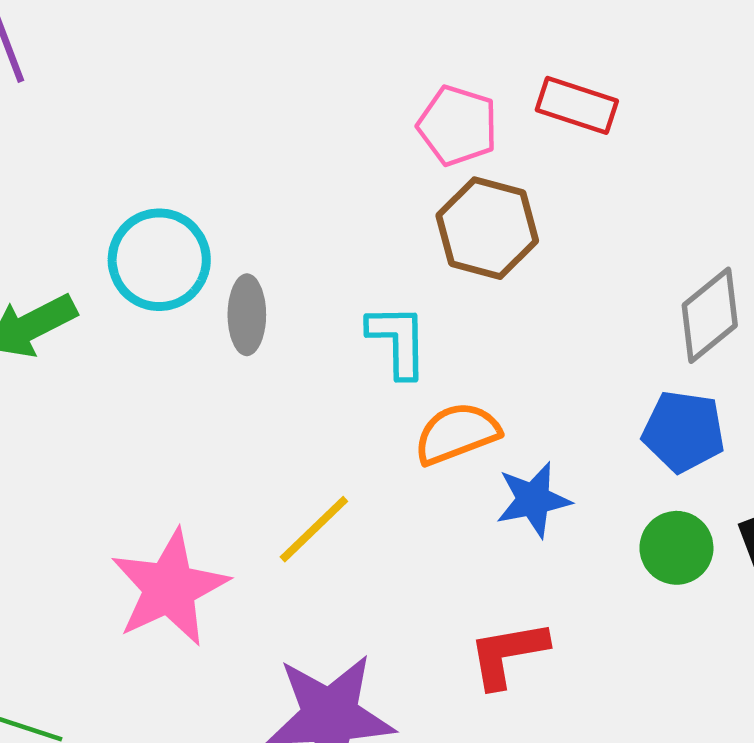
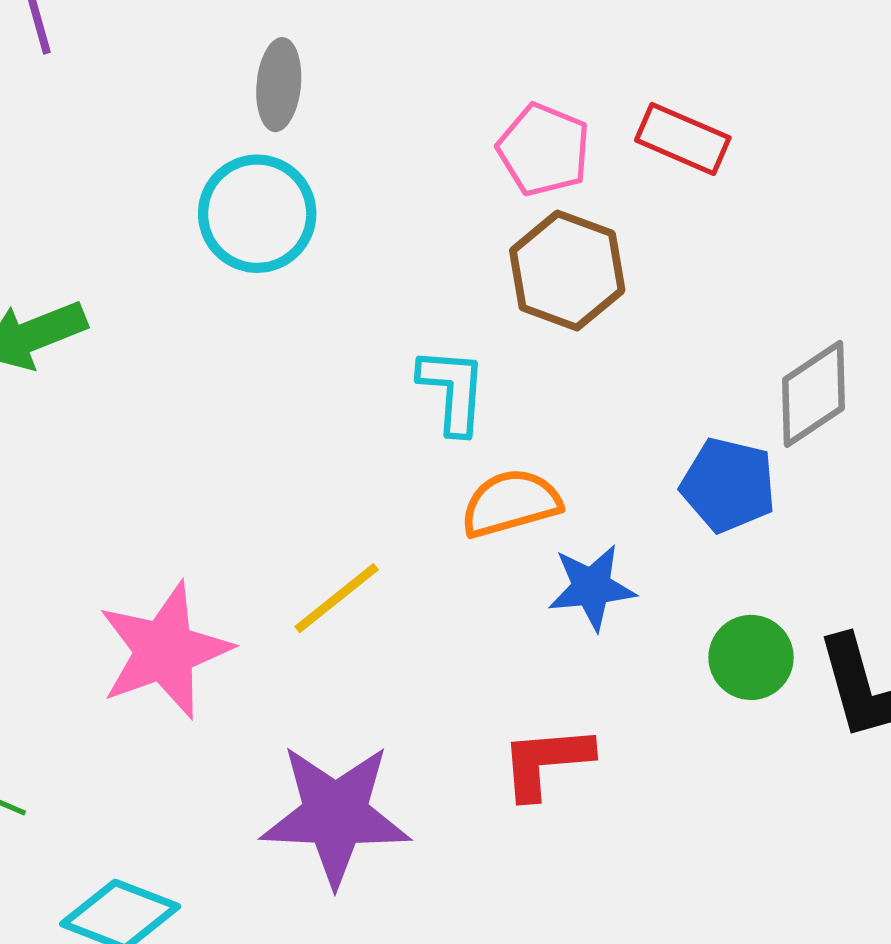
cyan circle: (159, 260) -> (257, 214), moved
gray ellipse: (247, 315) -> (279, 85), moved
blue pentagon: (684, 431) -> (728, 485), moved

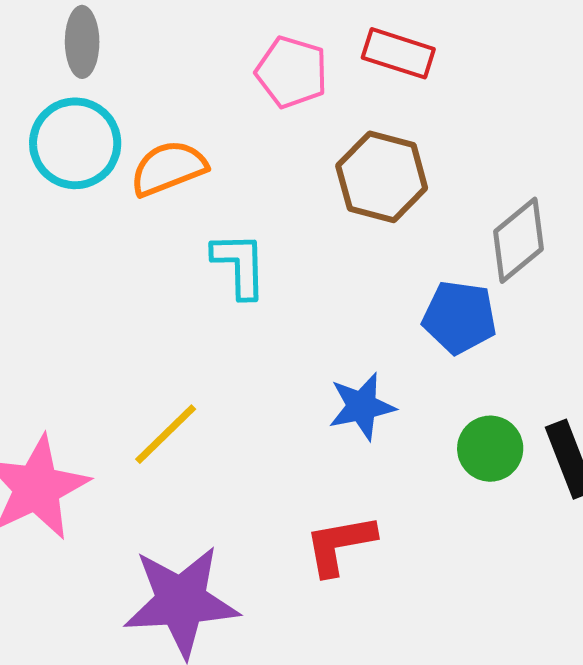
brown hexagon: (567, 271) -> (382, 177), moved
orange semicircle: (511, 503) -> (168, 168), moved

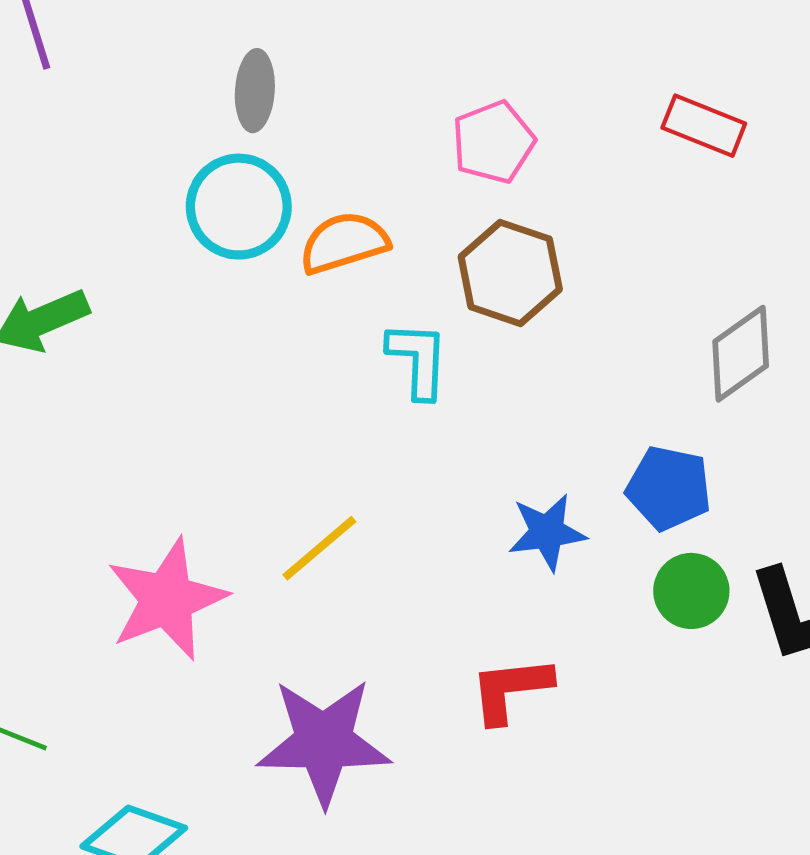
red rectangle: (398, 53) -> (704, 126), moved
pink pentagon: (292, 72) -> (493, 142), turned 30
brown hexagon: (382, 177) -> (510, 273), moved
blue pentagon: (460, 317) -> (669, 488), moved

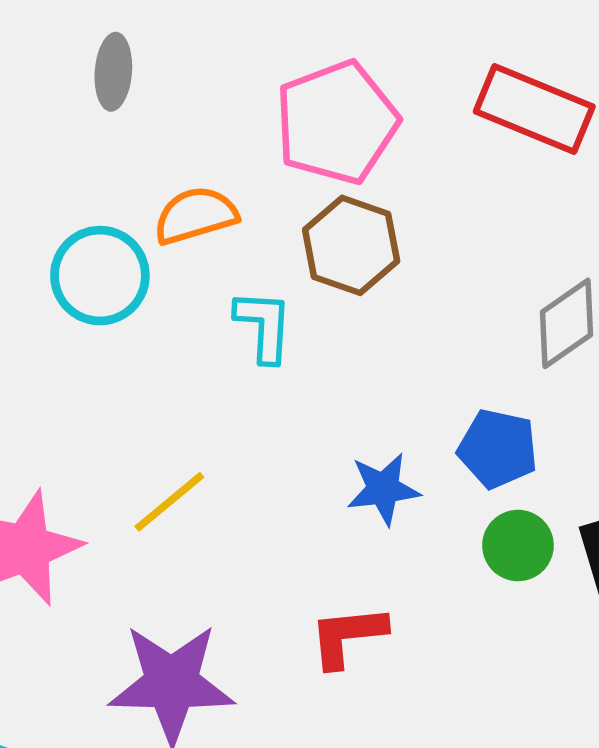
red rectangle: (704, 126) -> (534, 109), size x1.5
pink pentagon: (493, 142) -> (337, 122), size x1.6
cyan circle: (239, 207) -> (100, 276), moved

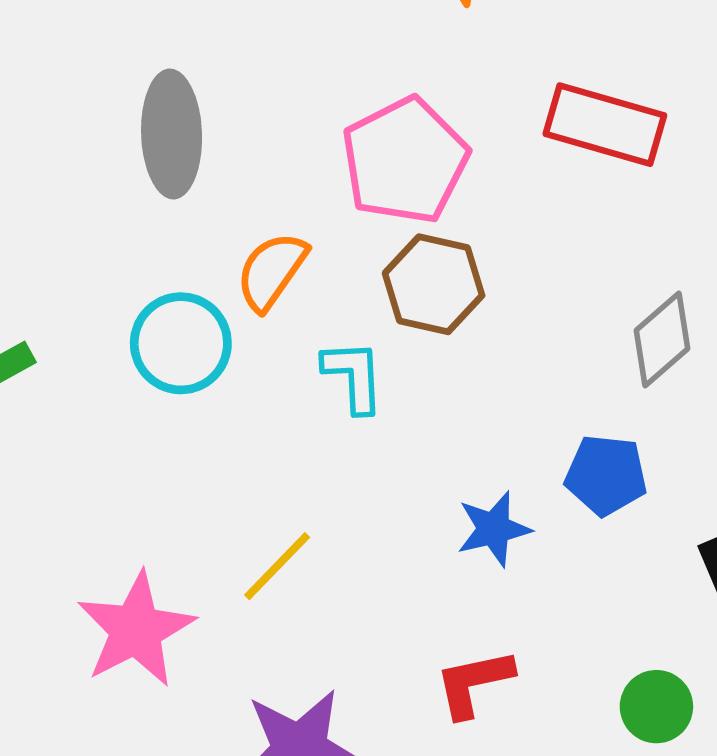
gray ellipse: (113, 72) -> (172, 134), size x1.6
orange semicircle: (196, 215) -> (272, 271), turned -32
green circle: (518, 546) -> (656, 707), moved

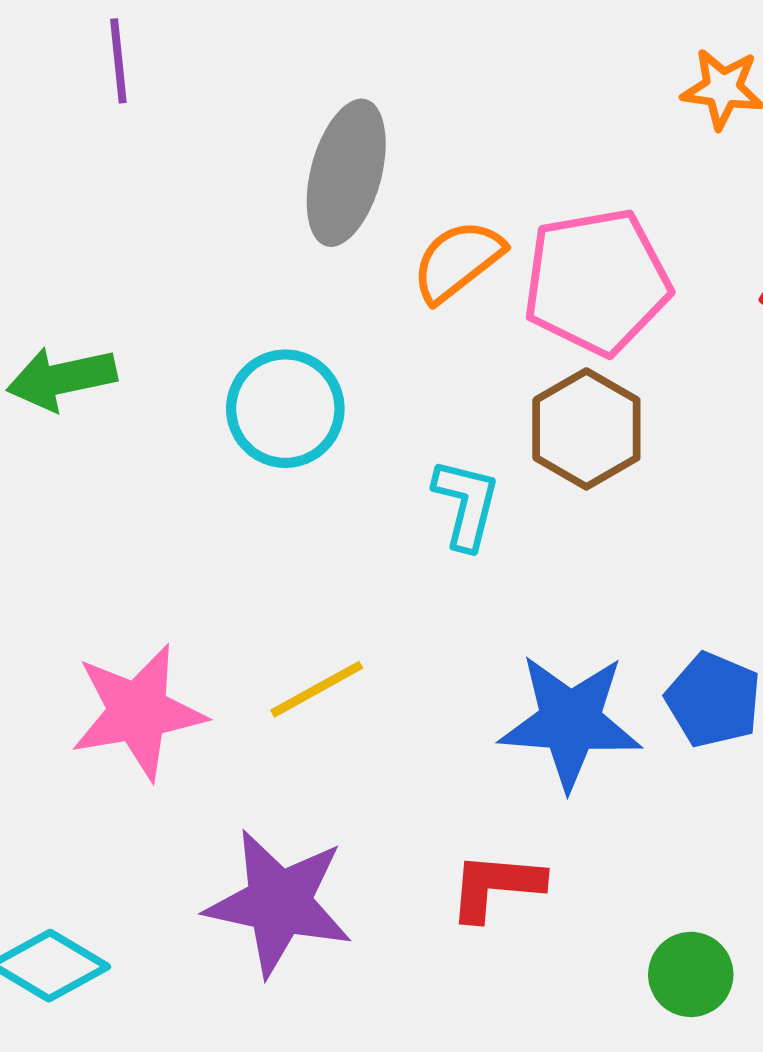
orange semicircle: (272, 271) -> (458, 261), moved
blue star: (494, 529) -> (570, 722), size x1.6

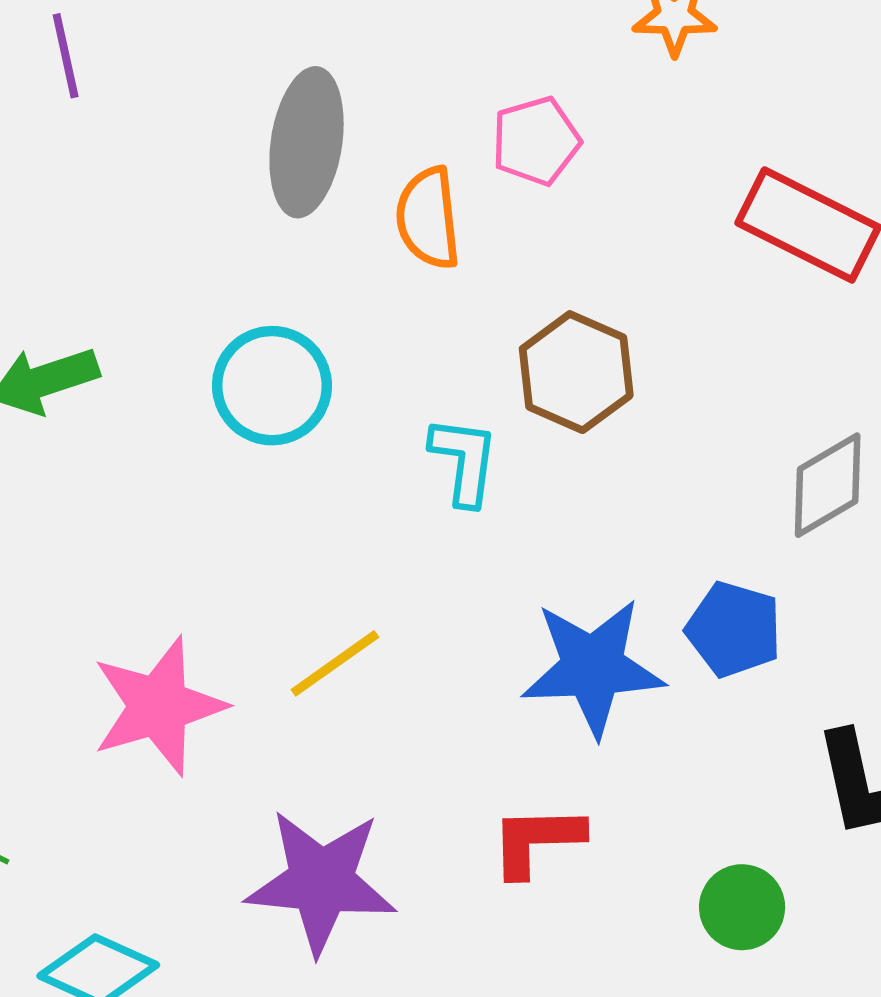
orange semicircle: (458, 261) -> (428, 218), turned -52
pink pentagon: (597, 282) -> (536, 141), moved, size x0.6

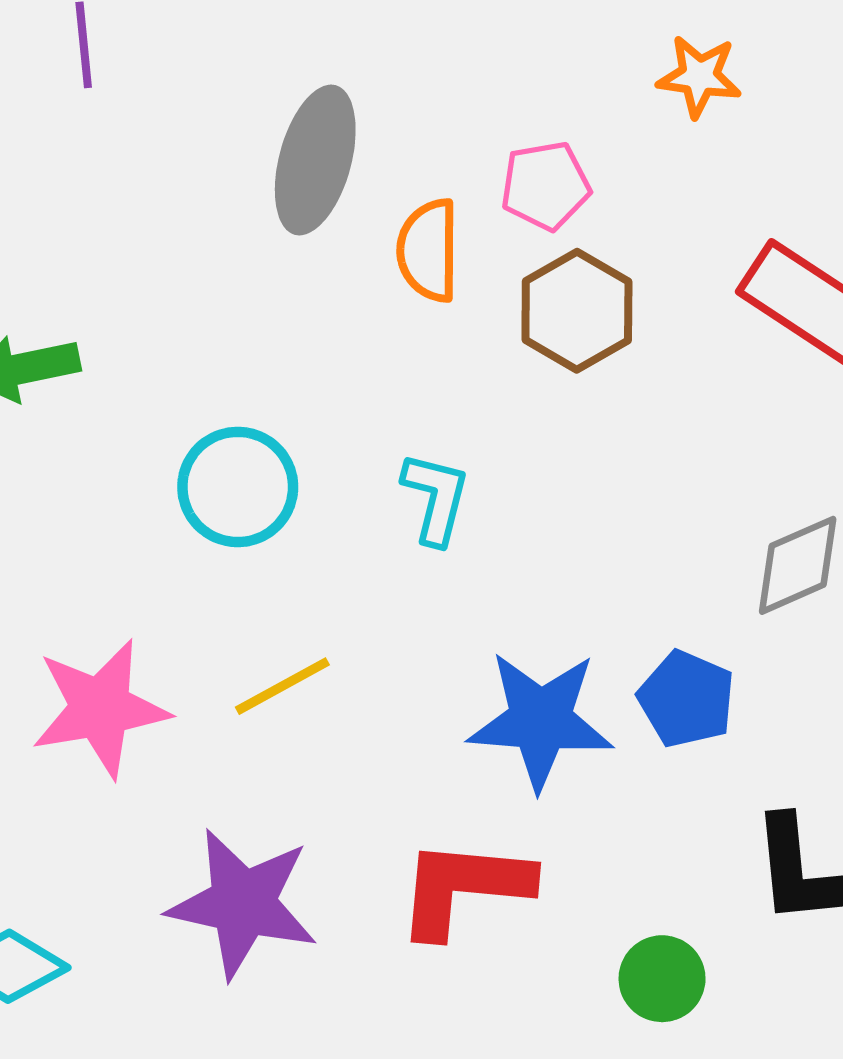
brown hexagon: (576, 372) -> (577, 311), moved
cyan circle: (272, 386) -> (238, 487), moved
red L-shape: (537, 841) -> (464, 888), size x1.4

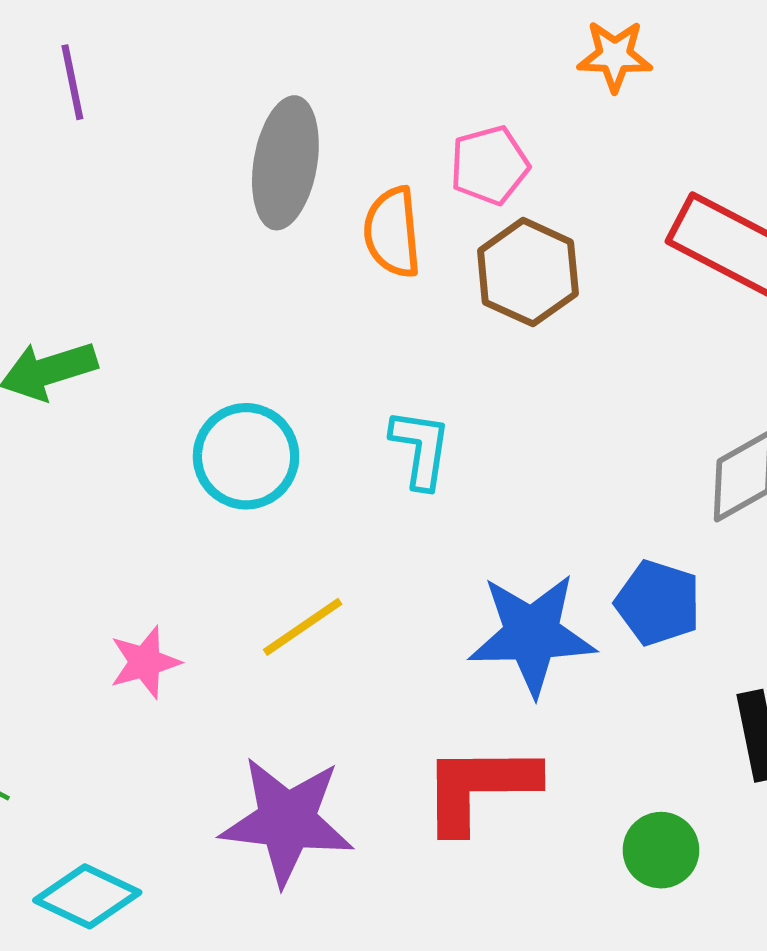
pink star: (100, 708) -> (145, 662), size x0.6

